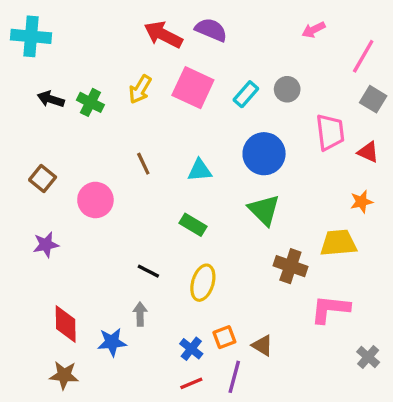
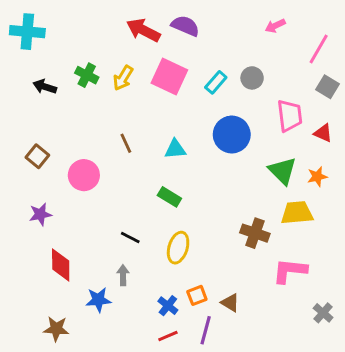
green cross: (90, 102) -> (87, 75), moved
green triangle: (264, 210) -> (282, 171), moved
red diamond: (66, 324) -> (61, 265), moved

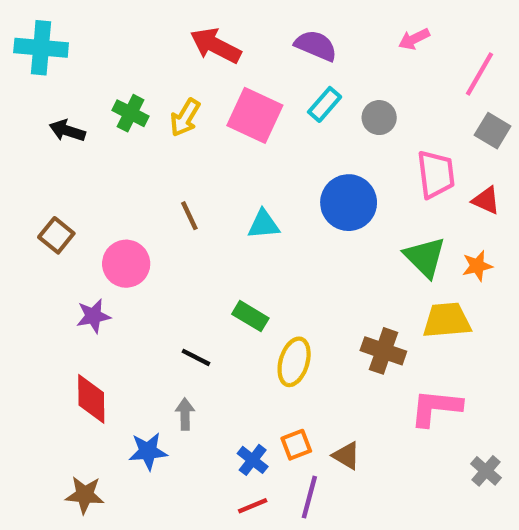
purple semicircle: (185, 26) -> (316, 46), moved
cyan rectangle: (216, 82) -> (325, 104), moved
green rectangle: (169, 197) -> (250, 316), moved
purple star: (40, 214) -> (93, 316), moved
yellow ellipse: (178, 248) -> (294, 362), moved

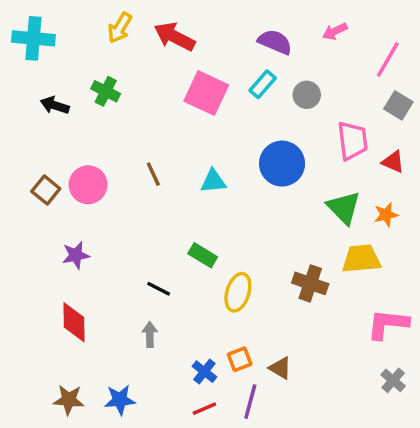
purple semicircle: (316, 46) -> (275, 42), moved
yellow arrow: (185, 118) -> (120, 28), moved
pink circle: (126, 264) -> (88, 185), moved
pink L-shape: (436, 408) -> (388, 324), moved
blue star: (148, 451) -> (120, 400), moved

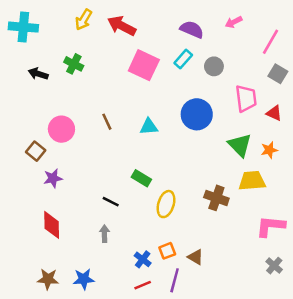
brown square: (46, 190) -> (36, 151), moved

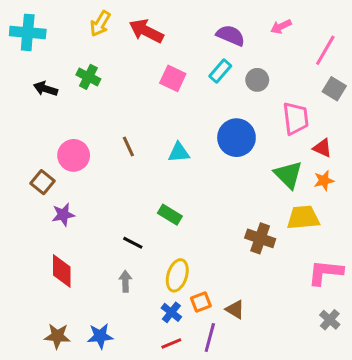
pink square: (144, 65) -> (173, 78), size x0.7
red triangle: (274, 113) -> (322, 148), moved
yellow ellipse: (166, 204) -> (177, 275), moved

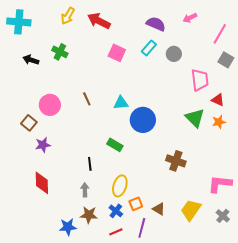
blue circle: (236, 138) -> (143, 120), moved
yellow trapezoid: (303, 218) -> (191, 210), moved, turned -50
black line: (133, 243) -> (90, 164), turned 56
brown star: (57, 336) -> (89, 215), moved

